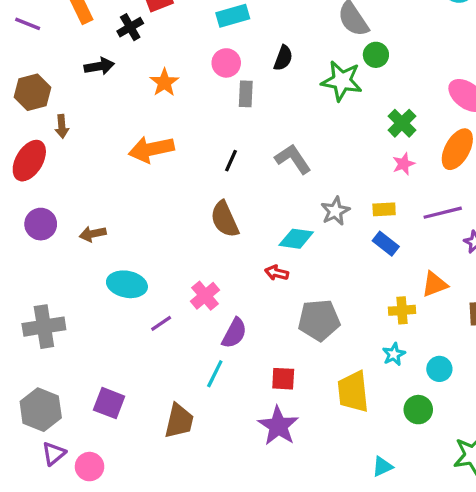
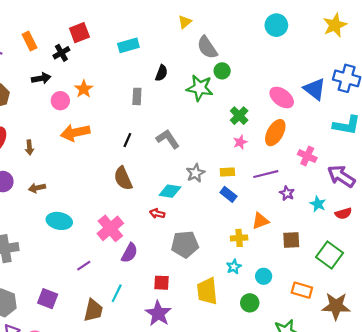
pink circle: (226, 63) -> (60, 101), moved
brown arrow: (62, 126) -> (29, 148), moved
pink cross: (205, 296) -> (110, 228), size x1.4
purple line: (161, 323) -> (84, 266), moved
cyan line: (215, 374) -> (117, 293), moved

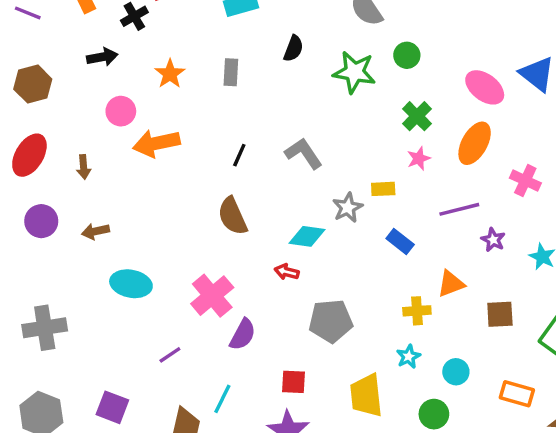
green circle: (222, 71) -> (407, 55), moved
gray rectangle: (137, 96) -> (231, 72), moved
pink circle: (60, 101) -> (121, 111), moved
yellow rectangle: (227, 172) -> (383, 189), moved

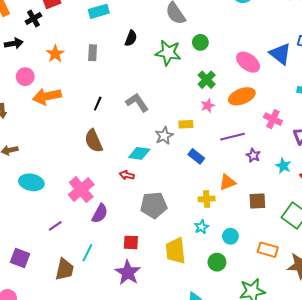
orange ellipse: (475, 143) -> (242, 96), turned 40

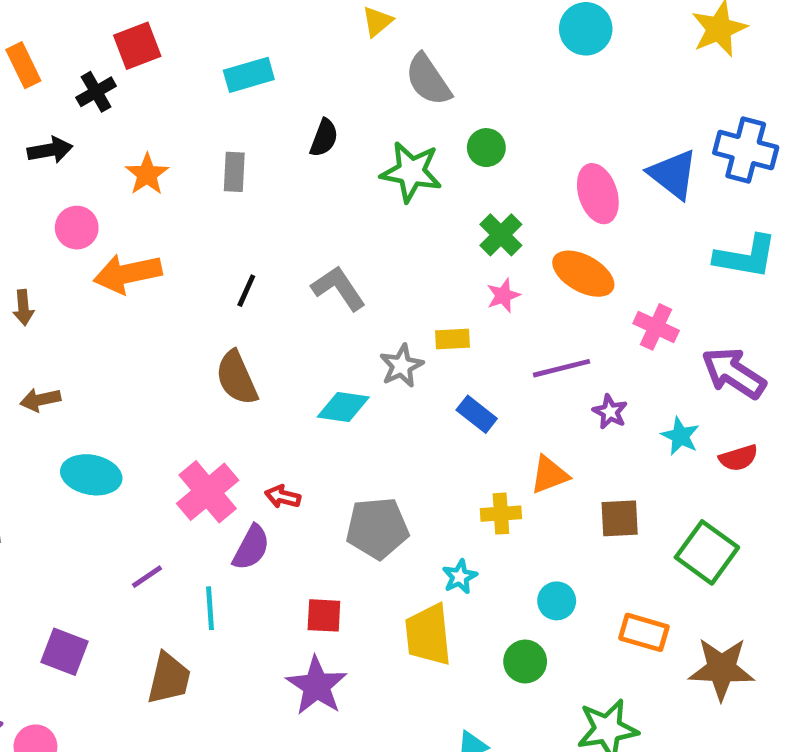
pink ellipse: (248, 62) -> (598, 194), turned 35
orange ellipse: (242, 96) -> (583, 274), turned 50
red arrow: (127, 175) -> (283, 497), moved
cyan star: (201, 227) -> (460, 577), moved
cyan line: (87, 253) -> (210, 608), moved, turned -30

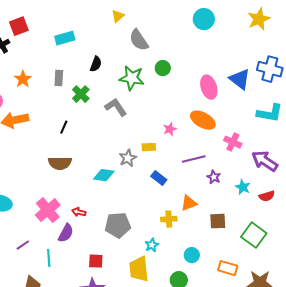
green cross: (501, 235) -> (81, 94), moved
gray L-shape: (338, 288) -> (116, 107), moved
brown semicircle: (237, 378) -> (60, 163), turned -65

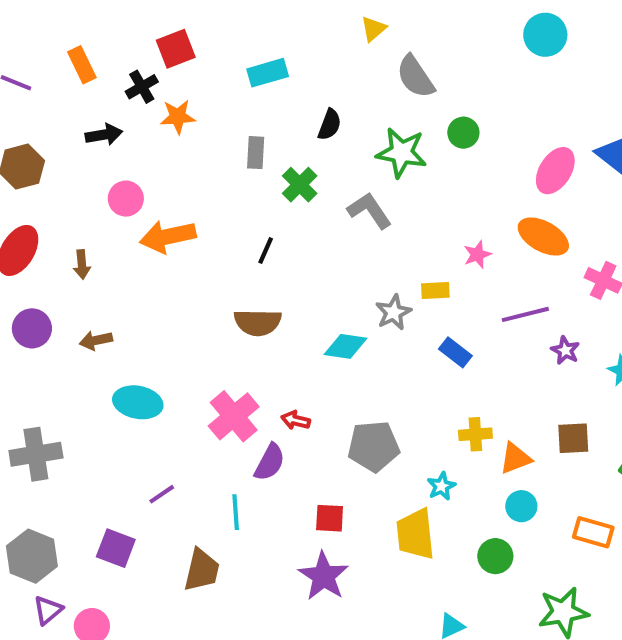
orange star: (23, 79) -> (178, 117), moved, turned 30
pink ellipse: (209, 87) -> (555, 171), turned 50
orange triangle: (189, 203) -> (515, 458), moved
purple line: (23, 245) -> (162, 494), moved

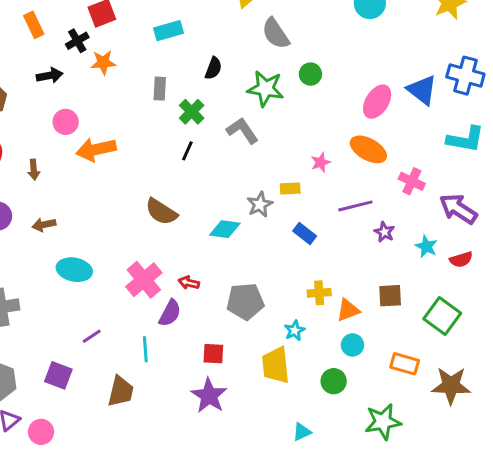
black line: (266, 250) -> (187, 151), moved
brown semicircle: (258, 322) -> (161, 212), turned 32

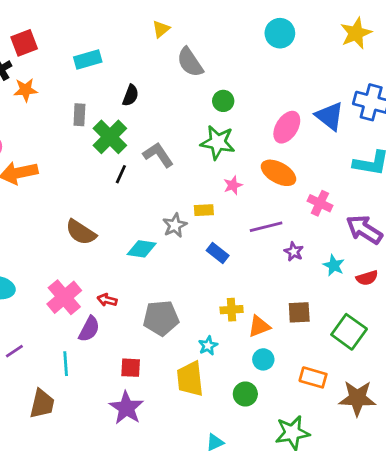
green star: (266, 89) -> (218, 142), moved
green cross: (192, 112) -> (110, 137), size x1.4
black line: (187, 151) -> (121, 174), moved

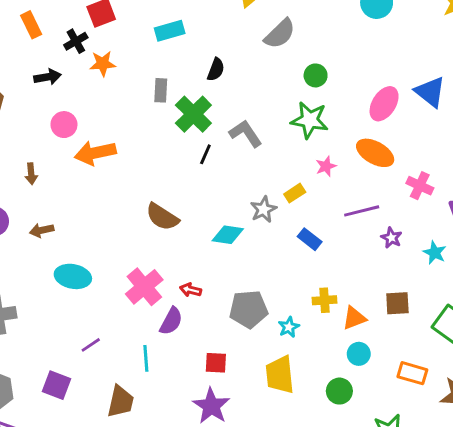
gray semicircle: (190, 62) -> (280, 34), turned -100
yellow rectangle: (204, 210) -> (295, 193), turned -30
cyan star: (208, 346) -> (289, 327), moved

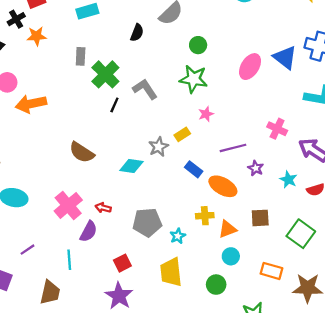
black semicircle: (216, 69) -> (137, 33), moved
orange ellipse: (375, 153) -> (223, 186), moved
red square: (216, 363) -> (122, 263), turned -30

